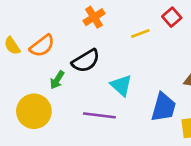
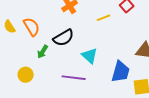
orange semicircle: (42, 46) -> (32, 27), turned -84
yellow circle: (34, 111) -> (26, 75), size x0.6

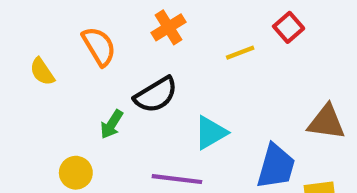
orange semicircle: (32, 27) -> (99, 46), moved
cyan triangle: (90, 56) -> (211, 133), turned 48

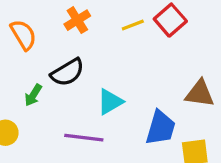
red square: (289, 27) -> (170, 20), size x1.4
yellow line: (240, 53) -> (133, 25), moved

